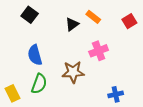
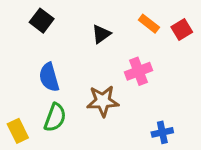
orange rectangle: (93, 17) -> (149, 24), moved

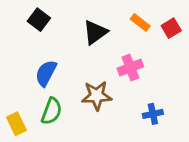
black triangle: (101, 34) -> (95, 32), size x1.4
blue semicircle: (49, 77) -> (46, 73), turned 44
blue cross: (162, 132) -> (153, 114), moved

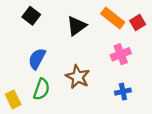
orange rectangle: (140, 22) -> (113, 18), size x1.5
pink cross: (130, 67) -> (121, 54), moved
brown star: (97, 96) -> (78, 77), turned 30

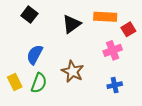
orange rectangle: (113, 18) -> (105, 17), turned -35
red square: (138, 22) -> (128, 29), moved
yellow rectangle: (13, 99) -> (15, 82), moved

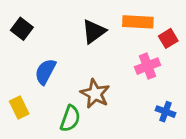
black square: (29, 15) -> (22, 29), moved
green semicircle: (39, 83) -> (70, 119), moved
blue cross: (115, 85) -> (165, 112), moved, turned 32

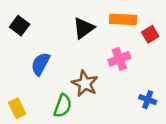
pink cross: (148, 66) -> (119, 59), moved
yellow rectangle: (19, 107) -> (17, 108), moved

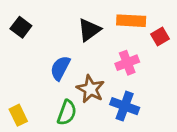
blue semicircle: (40, 64) -> (60, 68), moved
blue cross: (148, 100) -> (125, 106), moved, size x1.5

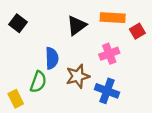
blue semicircle: (60, 68) -> (52, 58), turned 150
brown star: (90, 89) -> (78, 76), turned 30
green semicircle: (67, 113) -> (38, 82), moved

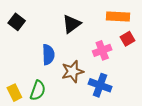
orange rectangle: (113, 18) -> (118, 17), moved
red square: (137, 31) -> (128, 39), moved
green semicircle: (38, 82) -> (38, 90), moved

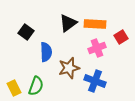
orange rectangle: (118, 17) -> (95, 24), moved
black square: (17, 22) -> (26, 32), moved

